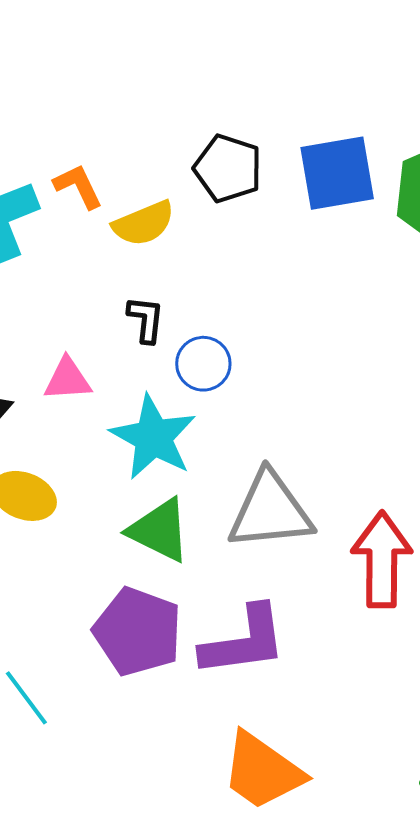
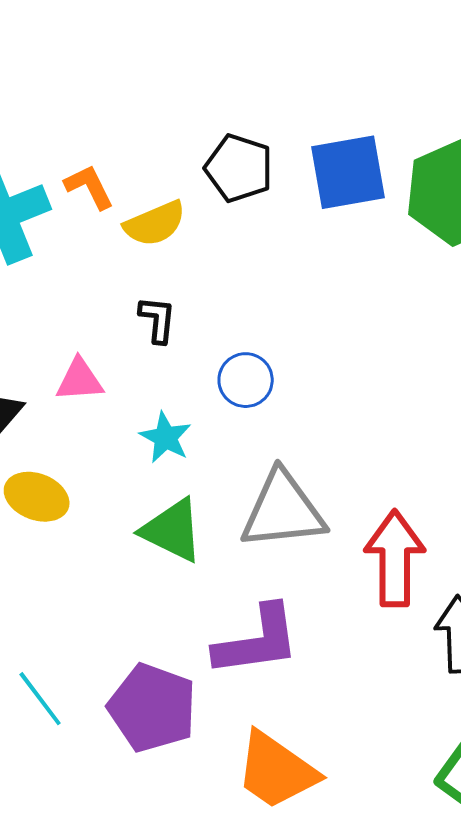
blue circle: (203, 364) -> (246, 380), moved
cyan star: (153, 437) -> (166, 437), size x0.6
purple pentagon: (138, 632) -> (152, 708), moved

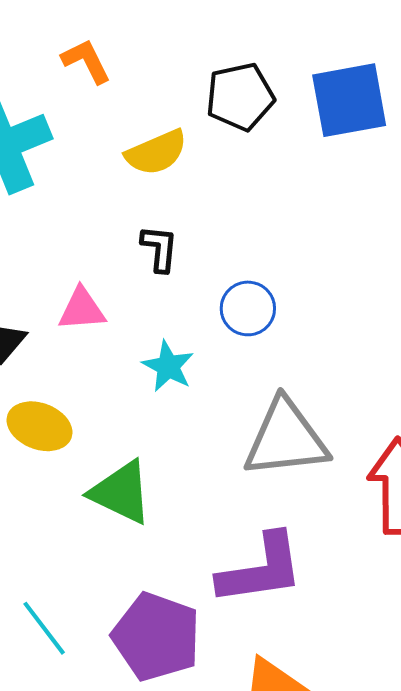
black pentagon: (239, 168) -> (240, 97), turned -30
orange L-shape: (89, 187) -> (86, 61), moved
green triangle: (172, 530) -> (121, 492), moved

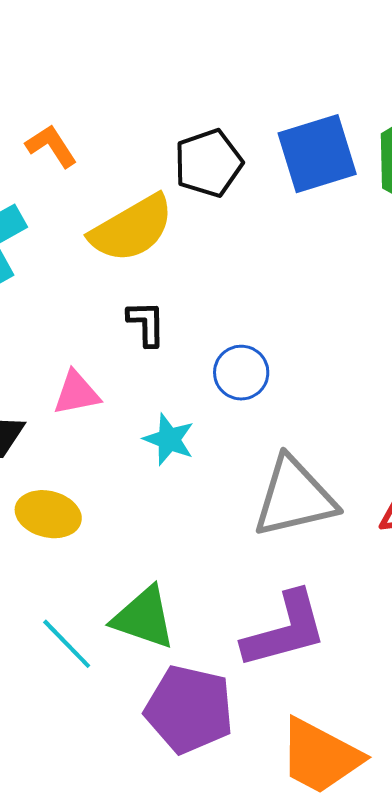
yellow semicircle: (156, 153) -> (132, 229), size x1.4
green triangle: (121, 492) -> (144, 618), moved
cyan line: (44, 628) -> (67, 644), moved

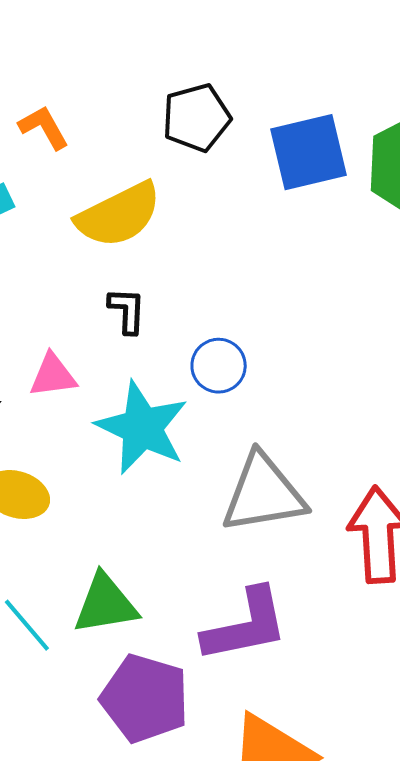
black pentagon: (208, 163) -> (196, 118), moved
cyan star: (169, 439) -> (142, 428), size x1.8
green triangle: (144, 618) -> (105, 604), turned -32

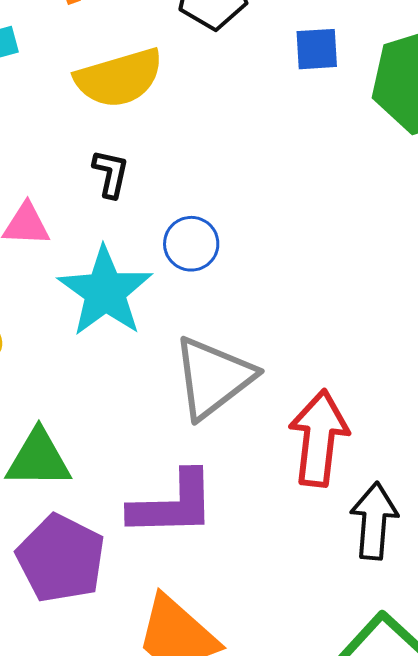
blue square: (308, 152) -> (317, 49), size x0.6
gray triangle: (263, 494) -> (213, 378), turned -38

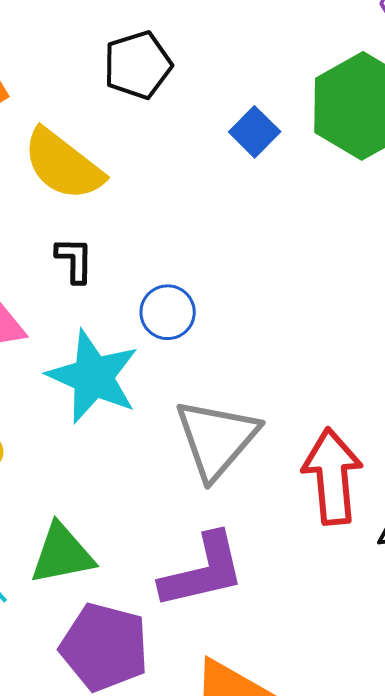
blue square: (317, 49) -> (255, 132), moved, turned -30
yellow semicircle: (119, 78) -> (63, 165), turned 66

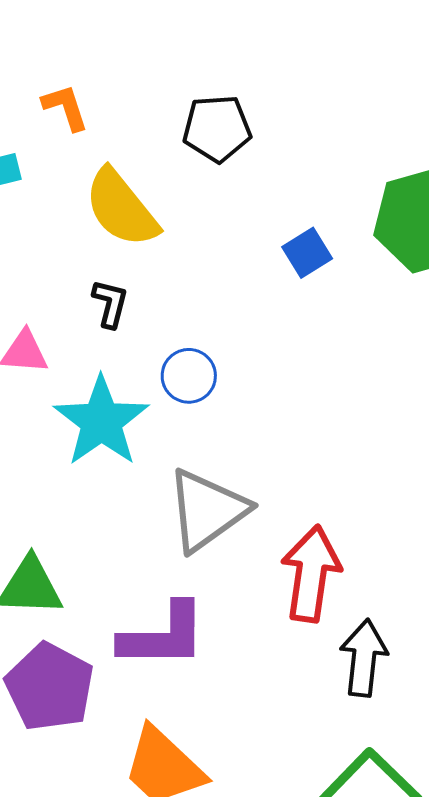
blue square: (255, 132) -> (307, 253), moved

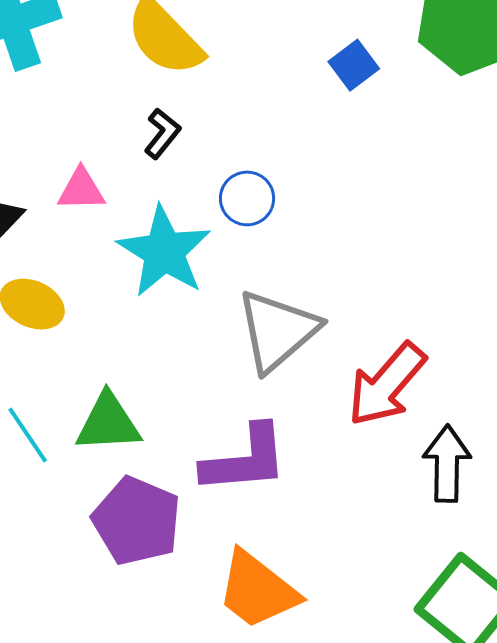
black L-shape: (110, 303) -> (162, 133), turned 30
red arrow: (311, 574) -> (387, 384), turned -142

